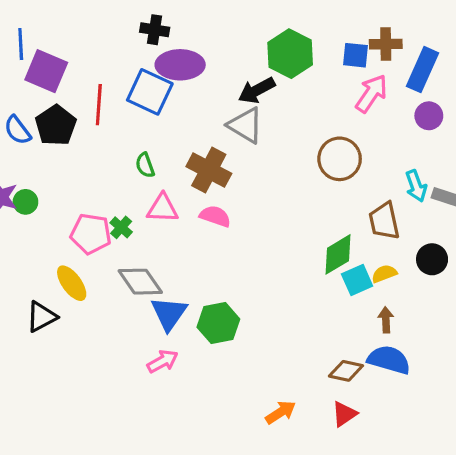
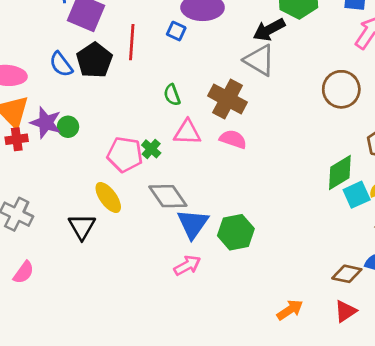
blue square: (150, 92) -> (176, 31), size x0.5
black triangle: (41, 317) -> (82, 227), turned -32

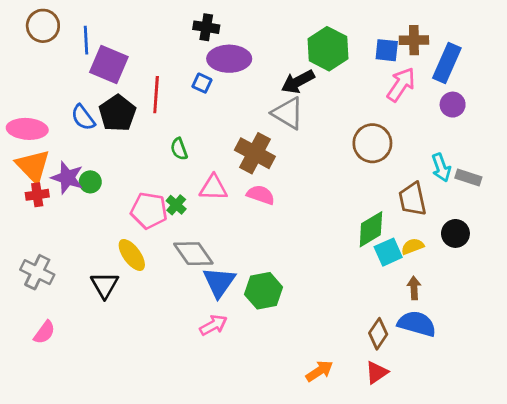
green semicircle: (172, 95) -> (179, 149), moved
brown diamond: (347, 274) -> (378, 334), turned -68

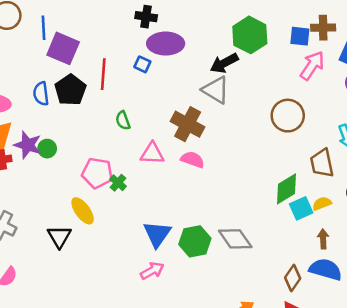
blue semicircle: (83, 117) -> (41, 94), turned 30
green cross: (176, 205) -> (118, 183), moved
gray diamond: (193, 254) -> (235, 239), moved

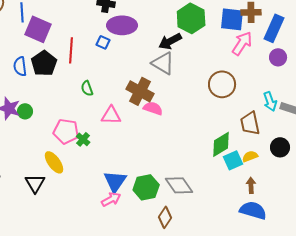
blue square: (300, 36) -> (232, 19), size x1.4
pink semicircle: (192, 160) -> (153, 108), moved
pink arrow: (152, 271) -> (111, 199), moved
brown diamond: (293, 278) -> (165, 217), moved

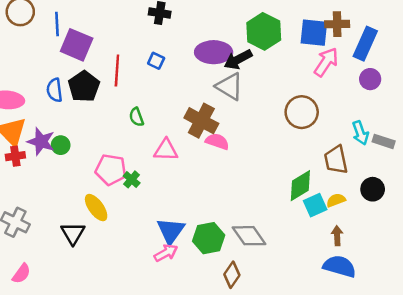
purple ellipse: (122, 25) -> (214, 52), moved

